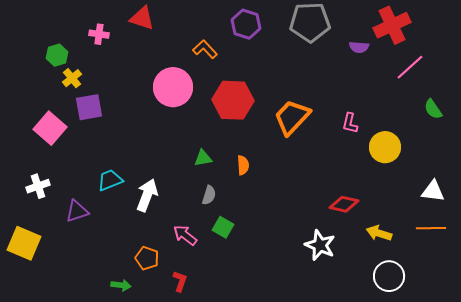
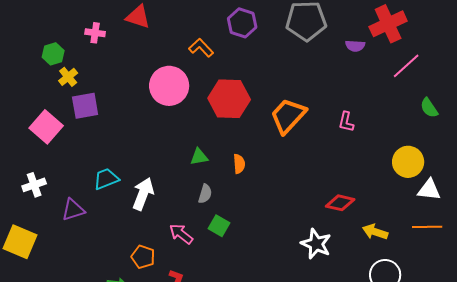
yellow circle: (385, 147) -> (408, 162), moved

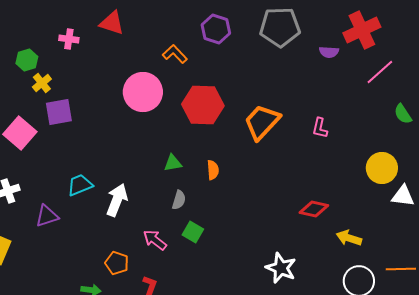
orange line: (427, 227) -> (401, 269), moved
white star: (316, 244) -> (281, 268), moved

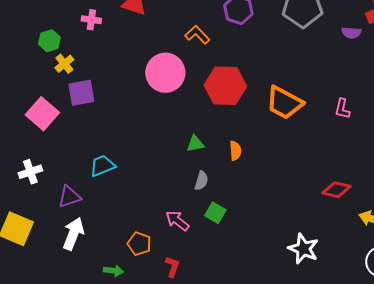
orange trapezoid: (262, 122) -> (284, 103), turned -105
white arrow: (117, 200) -> (73, 234), moved

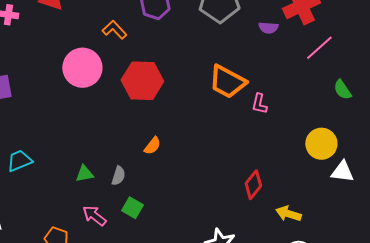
orange trapezoid: (284, 103) -> (227, 82), moved
green triangle: (195, 144) -> (84, 174), moved
orange semicircle: (235, 151) -> (152, 146), turned 42
red diamond: (336, 190) -> (253, 185), turned -64

